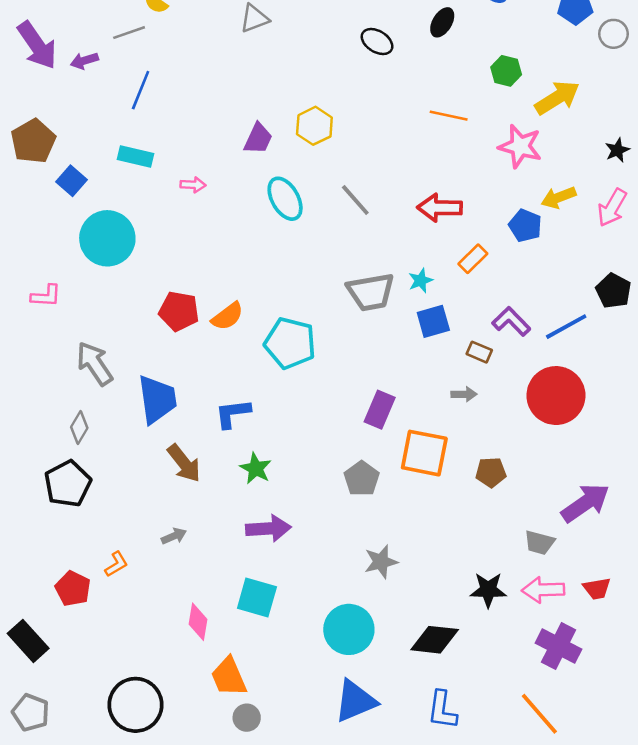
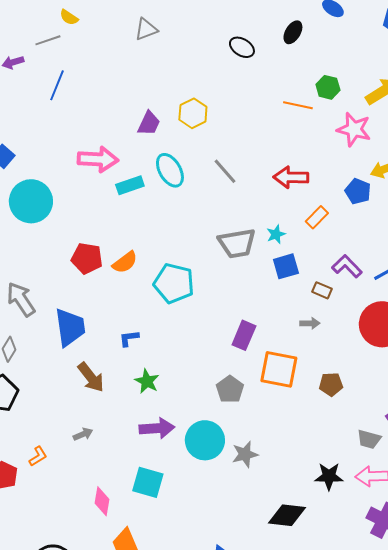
green hexagon: (506, 71) -> (328, 87), moved
cyan rectangle: (135, 157) -> (130, 185), moved, turned -32
pink arrow: (193, 185) -> (98, 159), size x2.0
blue L-shape: (233, 413) -> (129, 338), size x0.7
cyan circle: (349, 629) -> (205, 440), moved

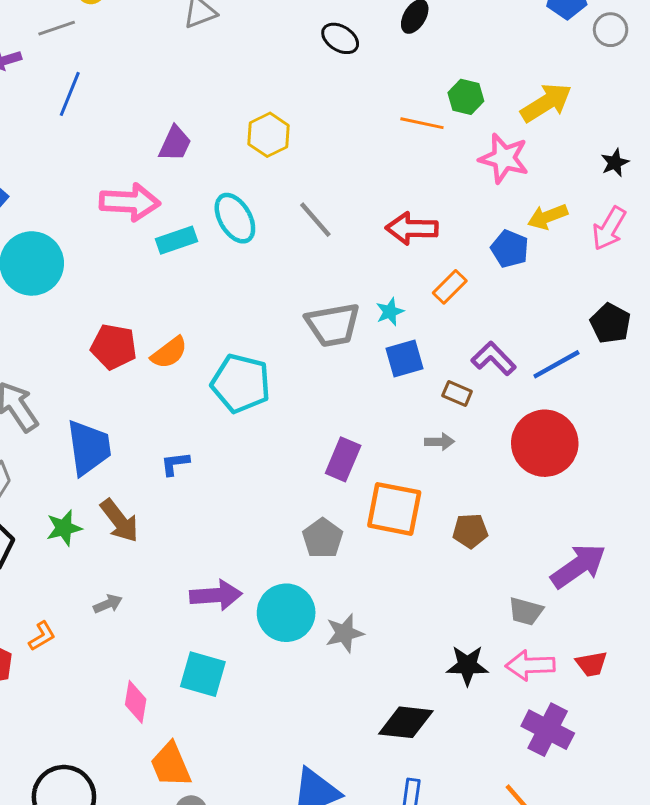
purple trapezoid: (149, 123) -> (175, 144), moved
green star: (147, 381) -> (64, 528), moved, turned 30

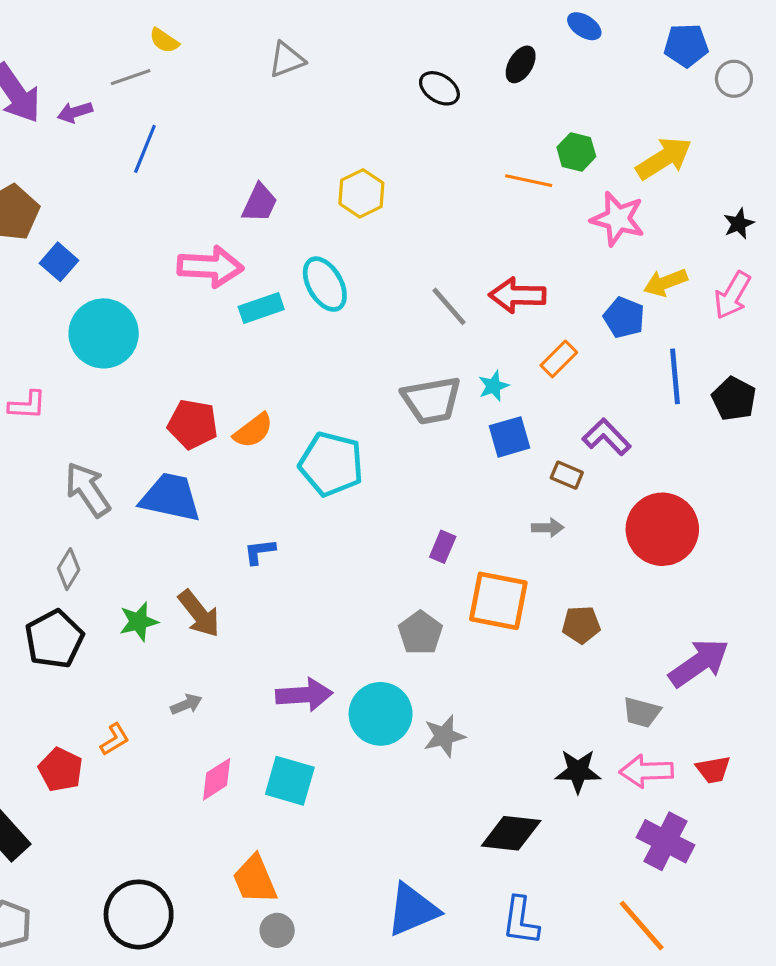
gray line: (315, 220) -> (449, 306), moved
blue line: (556, 364) -> (675, 376), moved, turned -66
blue trapezoid: (89, 448) -> (170, 497), moved, turned -70
purple rectangle: (343, 459) -> (443, 547), size x0.7
pink diamond: (136, 702) -> (217, 779), moved, turned 48

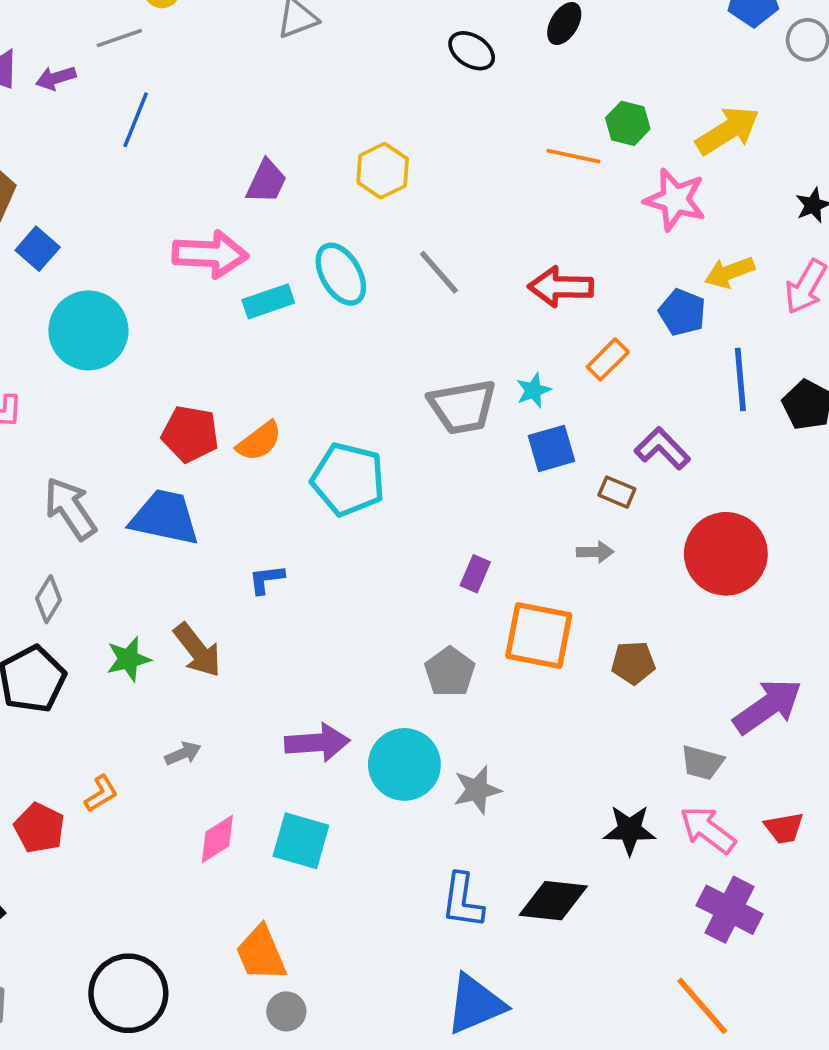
gray line: (449, 306) -> (439, 272), moved
pink arrow: (646, 771) -> (708, 830), turned 39
blue triangle: (412, 910) -> (475, 1004), moved
blue L-shape: (521, 921) -> (463, 901), moved

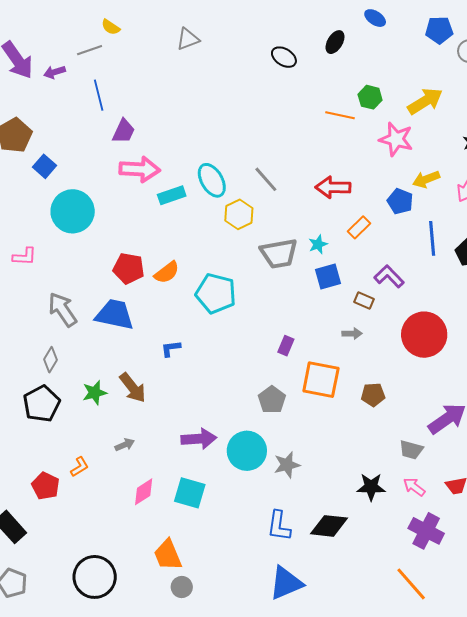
blue line: (136, 120) -> (99, 95), turned -36
yellow hexagon: (383, 171) -> (239, 214), moved
purple trapezoid: (266, 182) -> (124, 131), moved
pink arrow: (708, 830) -> (414, 487), size x0.7

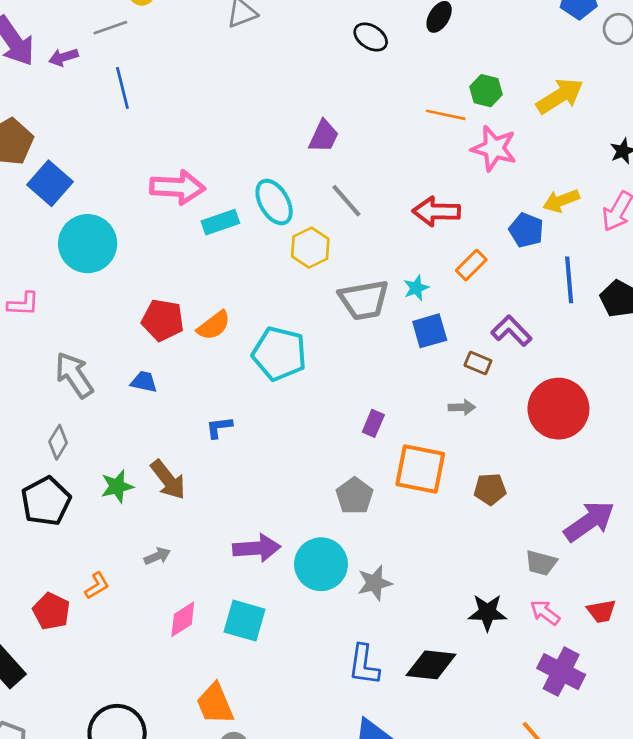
purple trapezoid: (124, 131) -> (324, 136), moved
pink star: (396, 139) -> (494, 148), moved
blue square: (45, 166) -> (50, 183), size x1.4
blue trapezoid: (115, 315) -> (144, 382), size x0.5

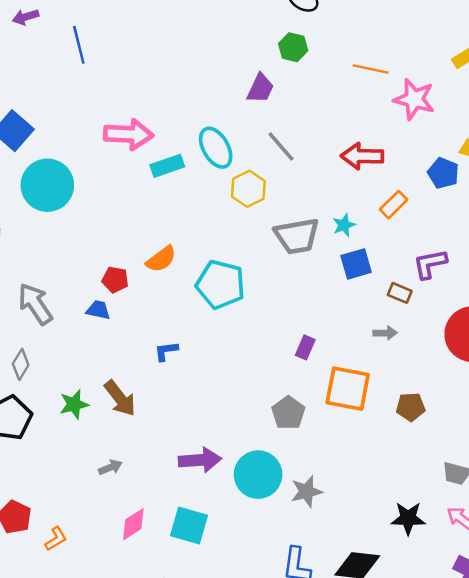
green hexagon: (486, 91) -> (293, 47), moved
red pentagon: (163, 320) -> (115, 280), moved, size x0.7
purple L-shape: (511, 331) -> (430, 264), turned -57
orange L-shape: (97, 586) -> (56, 539), moved

